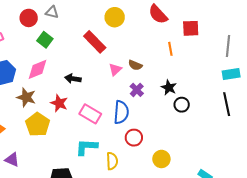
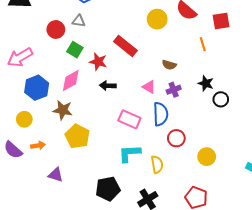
yellow circle: (115, 17) -> (157, 19), moved
pink triangle: (115, 69) -> (149, 87), moved, turned -40
purple cross: (137, 90) -> (174, 90), turned 32
red star: (59, 103) -> (98, 62), moved

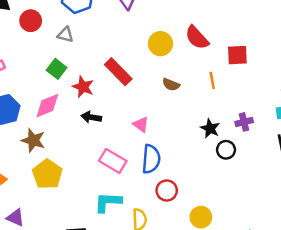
red circle: (56, 30) -> (31, 21), moved
brown semicircle: (169, 65) -> (171, 85), moved
purple cross: (174, 90) -> (244, 122), moved

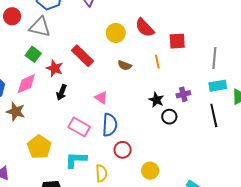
gray triangle: (65, 35) -> (40, 27), size x1.6
black arrow: (91, 117) -> (62, 92), turned -77
yellow pentagon: (47, 174) -> (39, 147), moved

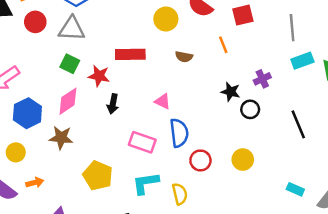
red rectangle: (82, 56) -> (130, 54), turned -35
black line: (214, 115) -> (298, 124), moved
yellow circle: (150, 171) -> (243, 160), moved

